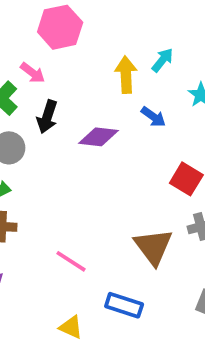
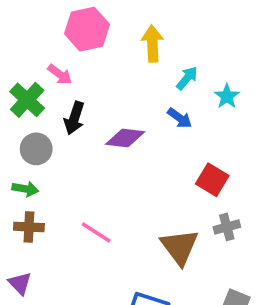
cyan arrow: (162, 60) -> (187, 78), moved
yellow arrow: (126, 75) -> (152, 44), moved
pink line: (71, 261) -> (96, 232), moved

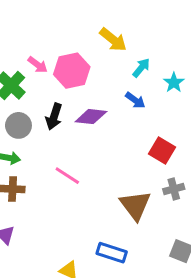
pink hexagon: (87, 29) -> (72, 71), moved
yellow arrow: (152, 44) -> (113, 40), turned 132
black arrow: (74, 118) -> (54, 117), moved
pink line: (96, 232) -> (67, 176), moved

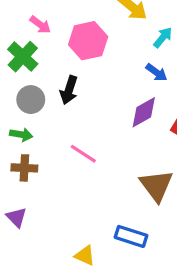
pink arrow: (38, 65) -> (40, 25), moved
purple diamond: (91, 117) -> (144, 112), moved, turned -36

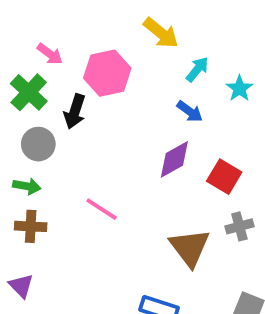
black arrow: (69, 90) -> (75, 111), moved

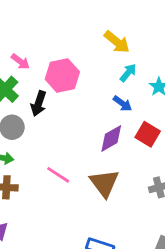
yellow arrow: (161, 33) -> (117, 42), moved
red square: (224, 177) -> (148, 134), moved
brown triangle: (190, 248) -> (104, 183), moved

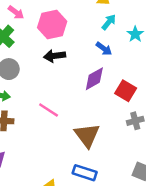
black arrow: (39, 103) -> (55, 56), moved, turned 65
red square: (148, 134) -> (126, 91), moved
brown triangle: (104, 183) -> (87, 135), moved

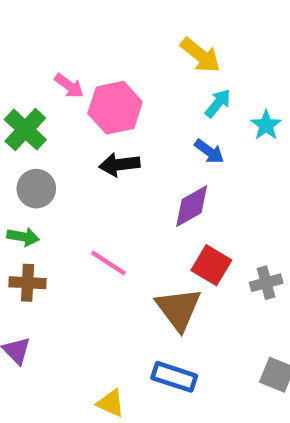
pink arrow: (16, 12) -> (69, 86), moved
red square: (126, 91) -> (211, 265), moved

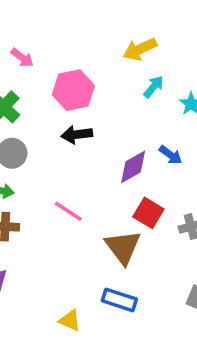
yellow arrow: (200, 55) -> (140, 49), turned 116
pink arrow: (69, 86) -> (22, 58), moved
blue arrow: (209, 151) -> (171, 155), moved

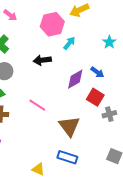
cyan arrow: (154, 87) -> (69, 43), moved
pink hexagon: (73, 90) -> (52, 24), moved
red square: (148, 213) -> (95, 97), moved

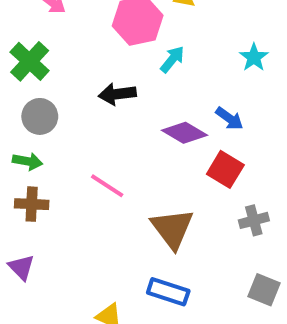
purple diamond: (75, 79) -> (185, 133), turned 60
gray cross: (109, 114) -> (254, 220), moved

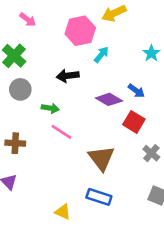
green arrow: (28, 161) -> (50, 108), moved
gray cross: (254, 220) -> (151, 153), turned -35

